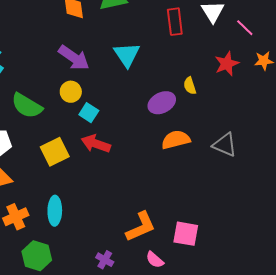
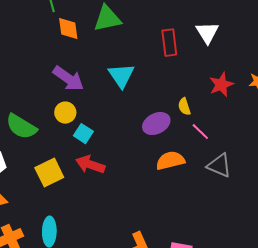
pink line: (245, 28) -> (200, 132), moved

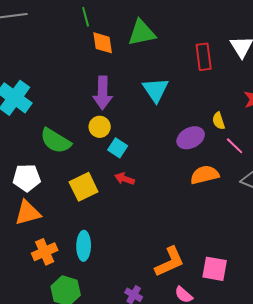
purple arrow: (68, 79) -> (103, 93), turned 56
red arrow: (90, 165) -> (125, 179), size x0.7

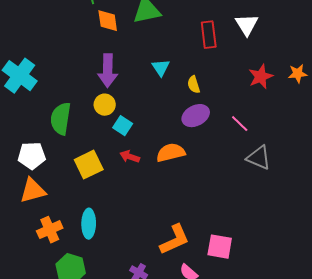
cyan triangle: (156, 90) -> (161, 68), size x0.7
yellow semicircle: (219, 121) -> (194, 85), moved
green semicircle: (56, 141) -> (61, 119), turned 68
orange semicircle: (205, 175) -> (171, 153), moved

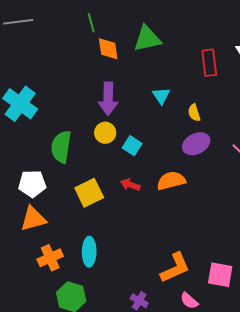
cyan square: (123, 126) -> (132, 146), moved

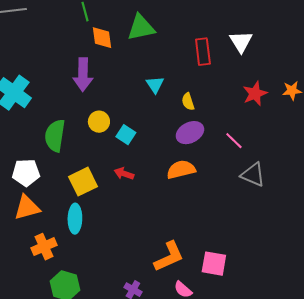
purple arrow: (108, 99) -> (83, 75), moved
orange semicircle: (171, 181) -> (181, 170), moved
cyan ellipse: (89, 252) -> (75, 219), moved

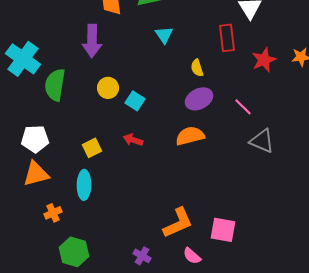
red rectangle: (203, 52) -> (227, 38), moved
cyan triangle: (155, 85) -> (164, 35), moved
green semicircle: (55, 136) -> (55, 85), moved
yellow square: (83, 182) -> (92, 148), size x0.7
orange cross: (44, 247) -> (53, 213), size x0.7

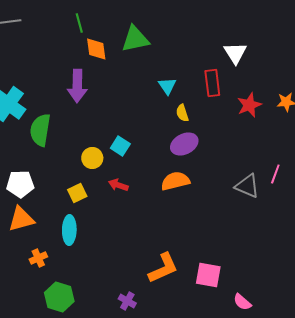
cyan triangle: (164, 35) -> (167, 86), moved
yellow circle: (108, 88) -> (92, 158), moved
pink line: (243, 107) -> (275, 174), moved, turned 66
pink semicircle: (192, 256) -> (242, 302), moved

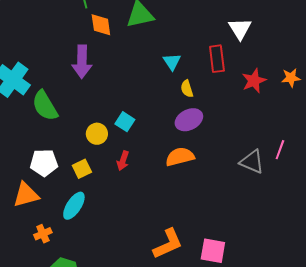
green semicircle: (40, 130) -> (45, 106), turned -40
white pentagon: (20, 184) -> (44, 163), moved
red arrow: (118, 185) -> (123, 161), turned -90
cyan ellipse: (69, 230) -> (74, 206), turned 32

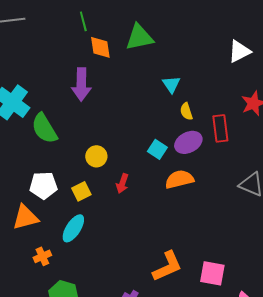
white triangle: (240, 29) -> (239, 51), turned 35
red rectangle: (217, 59) -> (220, 128), moved
cyan square: (125, 122) -> (157, 149), moved

